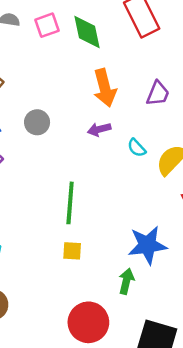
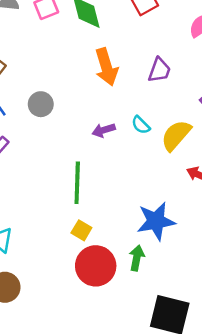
purple arrow: (99, 129) -> (104, 130), moved
yellow square: (72, 251) -> (81, 230), turned 30
red circle: (88, 322) -> (96, 266), moved

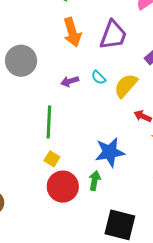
purple trapezoid: (159, 70) -> (113, 35), size x1.5
gray circle: (41, 104) -> (21, 61), size x1.6

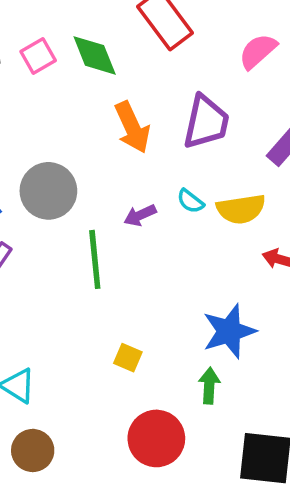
yellow semicircle: (126, 86) -> (241, 209), turned -132
green line: (49, 122) -> (95, 259), moved
red circle: (63, 187) -> (156, 438), moved

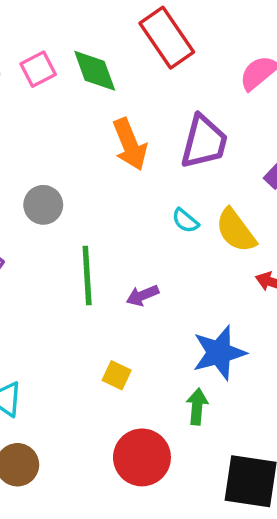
gray circle: (48, 191) -> (43, 205), size x0.7
yellow semicircle: (241, 209) -> (236, 230), turned 60
purple arrow: (140, 215) -> (142, 295), moved

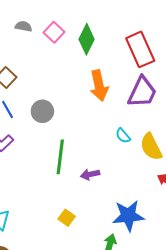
red rectangle: (167, 38) -> (140, 49), moved
pink square: (38, 69) -> (54, 32), turned -30
green diamond: (95, 71) -> (87, 39), turned 36

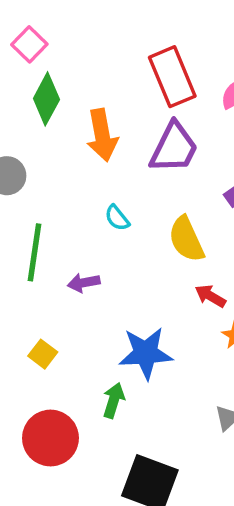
green diamond: (87, 39) -> (46, 99), moved
cyan semicircle: (123, 136) -> (117, 218), moved

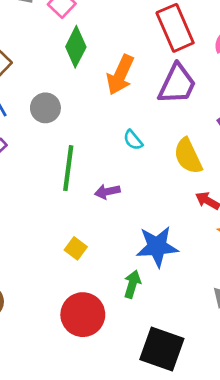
orange arrow: (102, 135) -> (120, 75), turned 36

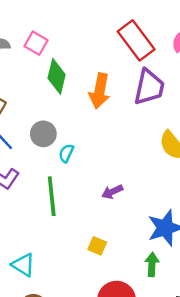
cyan semicircle: (133, 140) -> (66, 153), moved, turned 78
green line: (68, 168) -> (52, 196), moved

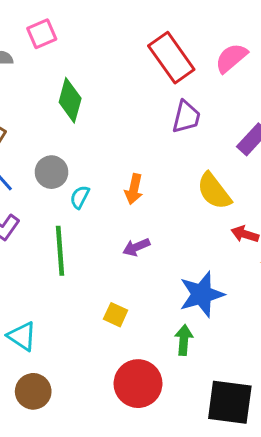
pink square: (36, 43) -> (42, 34), moved, turned 35
purple trapezoid: (149, 87) -> (186, 117), size x0.7
orange arrow: (100, 91) -> (134, 189), moved, size x0.7

